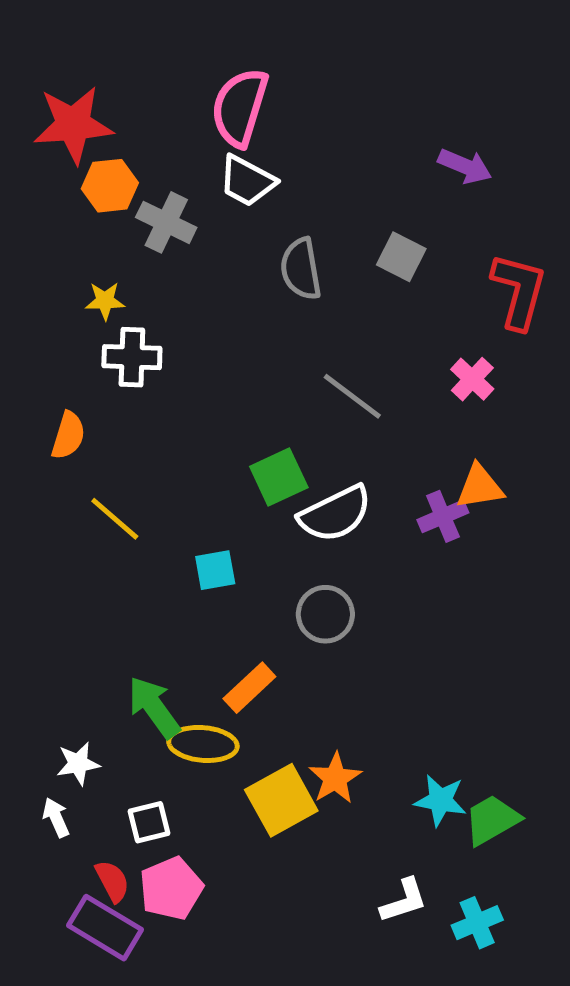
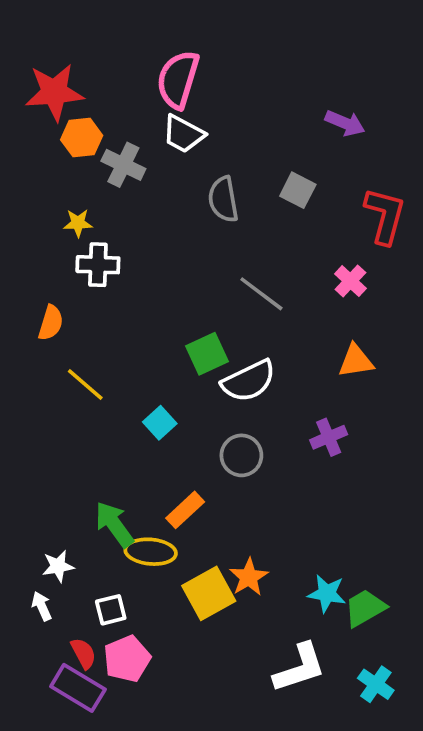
purple cross: (443, 516) -> (329, 437), moved
cyan square: (215, 570) -> (160, 423), turned -32
white L-shape: (404, 901) -> (300, 668), size x1.5
cyan cross: (477, 923) -> (376, 684), moved, turned -32

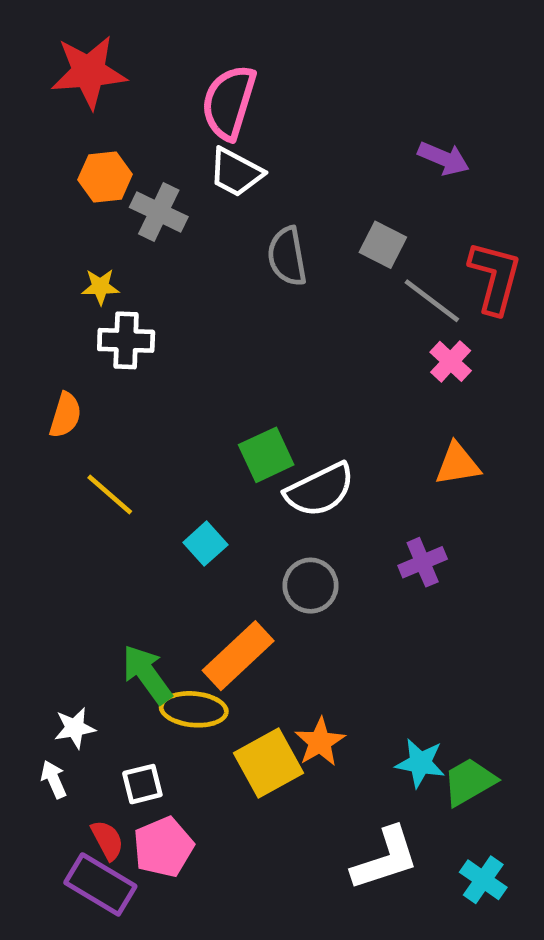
red star: (54, 92) -> (89, 72), moved
gray line: (261, 294) -> (432, 301), moved
orange rectangle: (185, 510) -> (238, 656), size x1.4

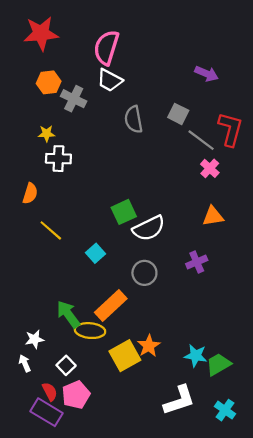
white square: (142, 784) -> (66, 365), turned -30

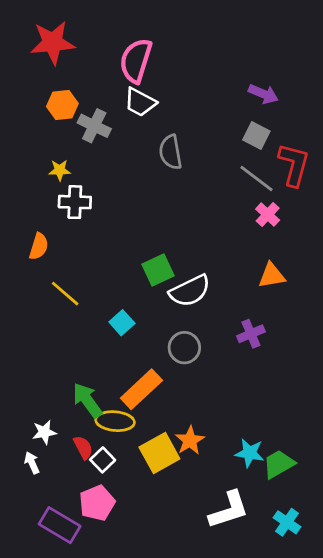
gray square: (178, 114) -> (256, 135), moved
white square: (66, 365) -> (103, 460), moved
red semicircle: (50, 392) -> (83, 447), moved

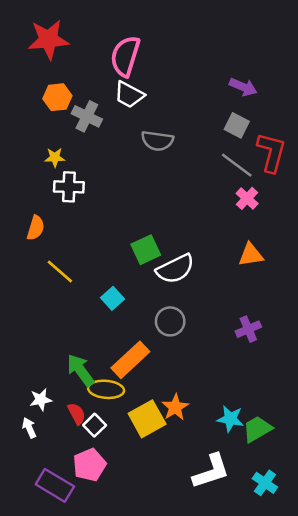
gray semicircle: (170, 152) -> (157, 141), turned -72
purple cross: (251, 334) -> (248, 329), moved

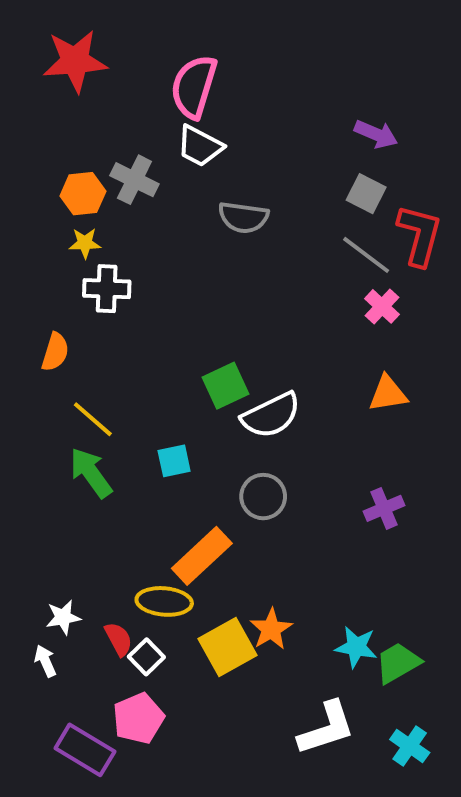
orange hexagon: (57, 97) -> (83, 194), moved
cyan square: (112, 298) -> (174, 461), turned 30
green arrow: (80, 370) -> (91, 473), moved

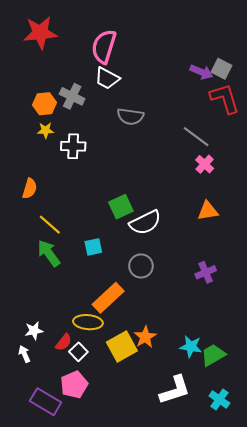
gray square: (366, 194) -> (222, 69), moved
red L-shape: (420, 235) -> (225, 98), moved, turned -32
white cross: (107, 289) -> (73, 146), moved
red semicircle: (119, 639) -> (64, 342), turned 66

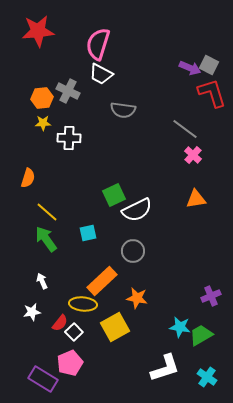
purple cross: (206, 272) -> (211, 296), moved
orange star: (145, 337) -> (137, 298), moved, turned -30
white arrow: (24, 354) -> (42, 281), moved

